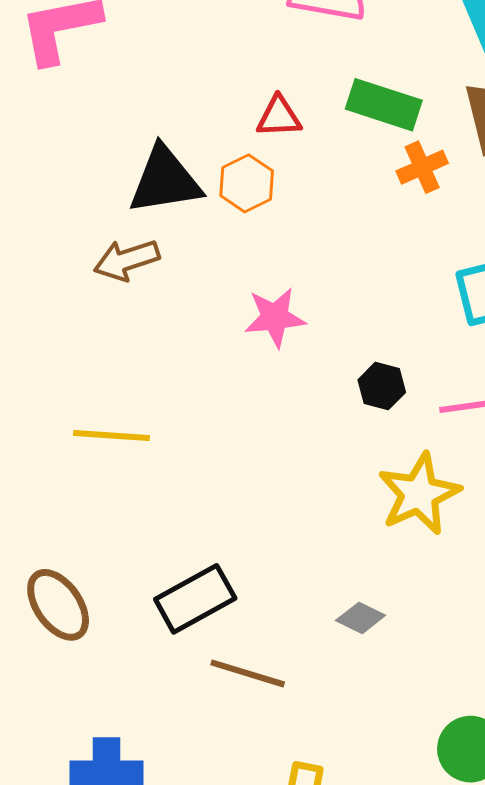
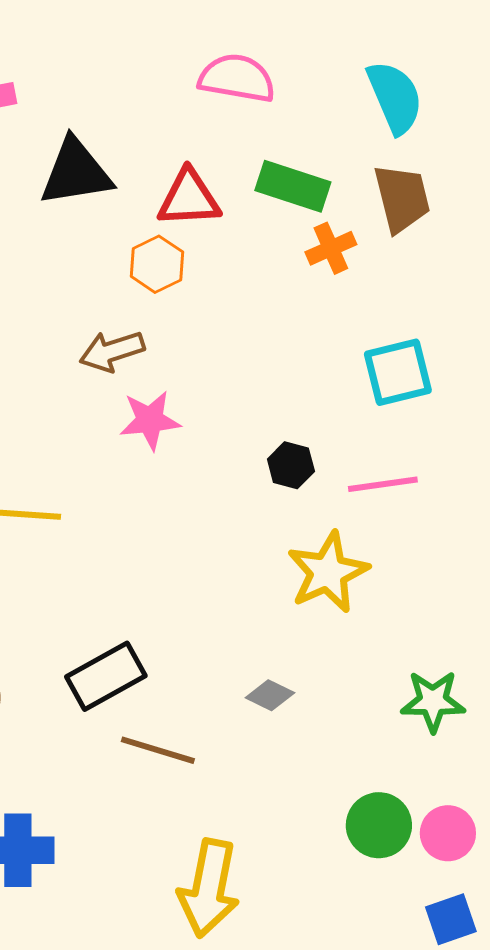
red triangle: (279, 117) -> (189, 198), size x1.4
black triangle: (165, 180) -> (76, 172), moved
brown arrow: (127, 260) -> (112, 351), moved
pink star: (275, 317) -> (150, 420), moved

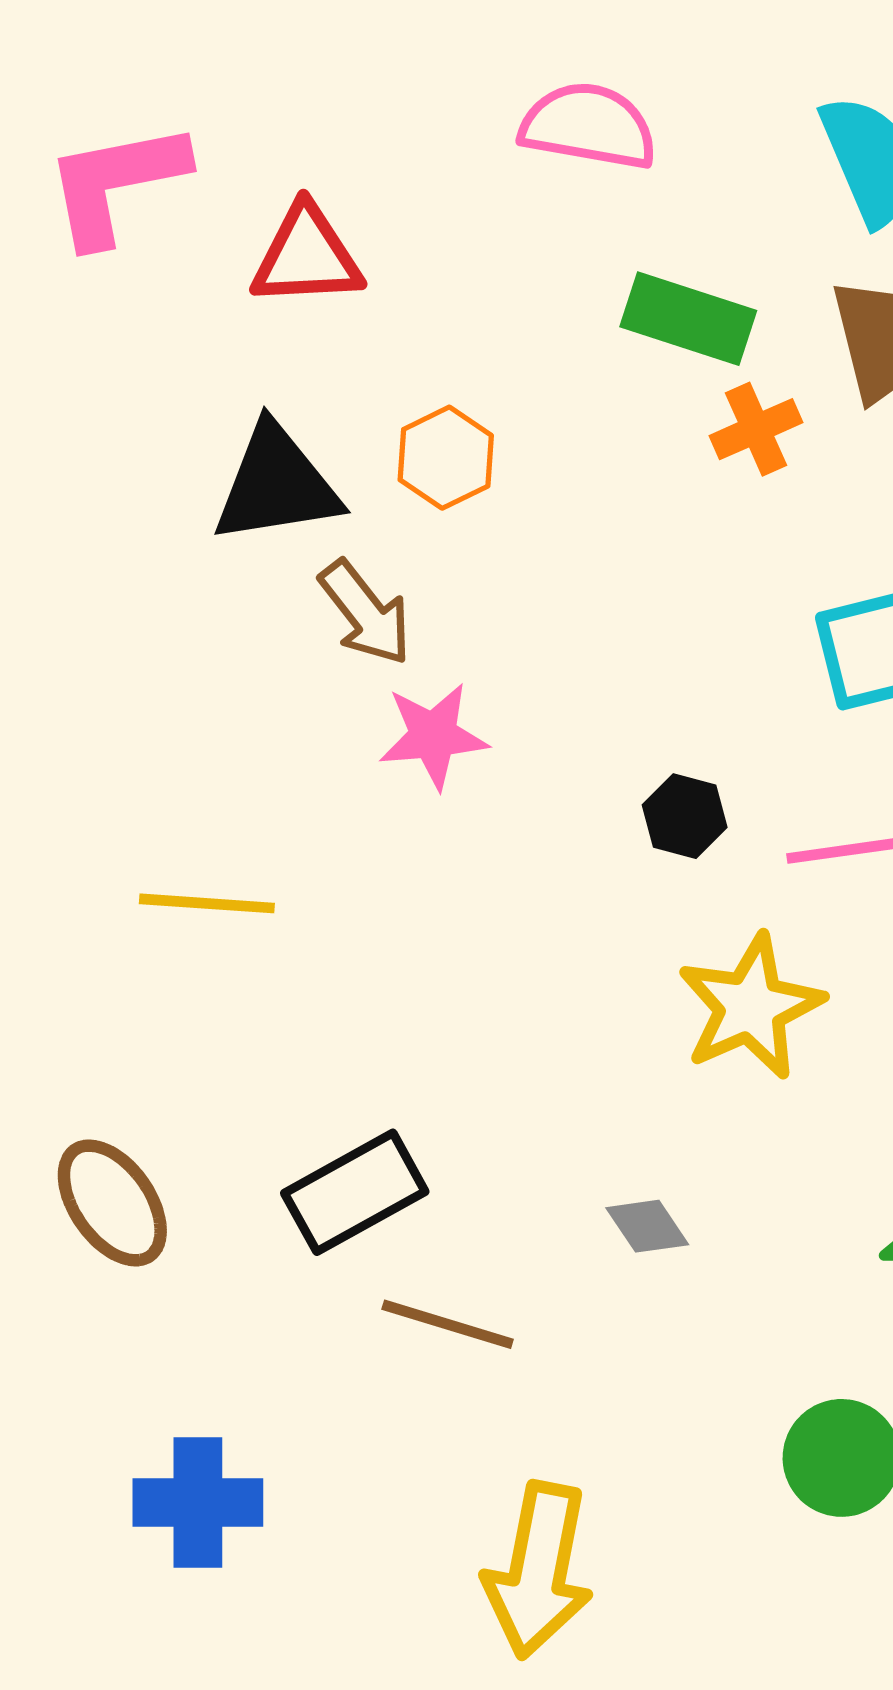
black triangle: (76, 172) -> (276, 484), moved
red triangle: (189, 198) -> (307, 256), moved
brown arrow: (112, 351) -> (366, 613), turned -110
gray diamond: (270, 695) -> (647, 1226), turned 30

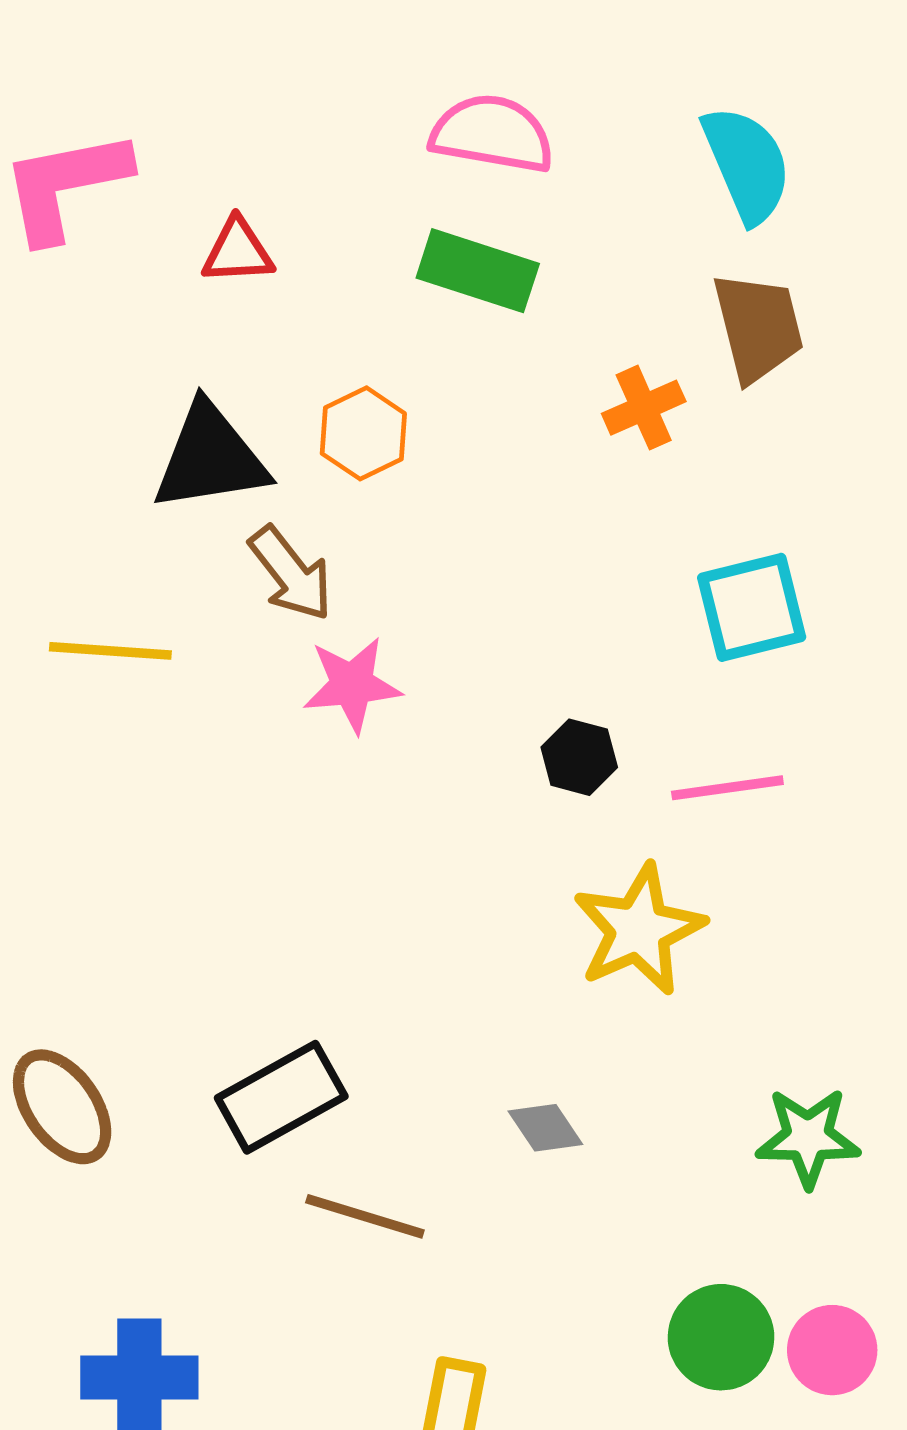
red triangle: (307, 256) -> (238, 251), size x0.7
green rectangle: (688, 319) -> (478, 271), moved
yellow line: (207, 903) -> (110, 651), moved

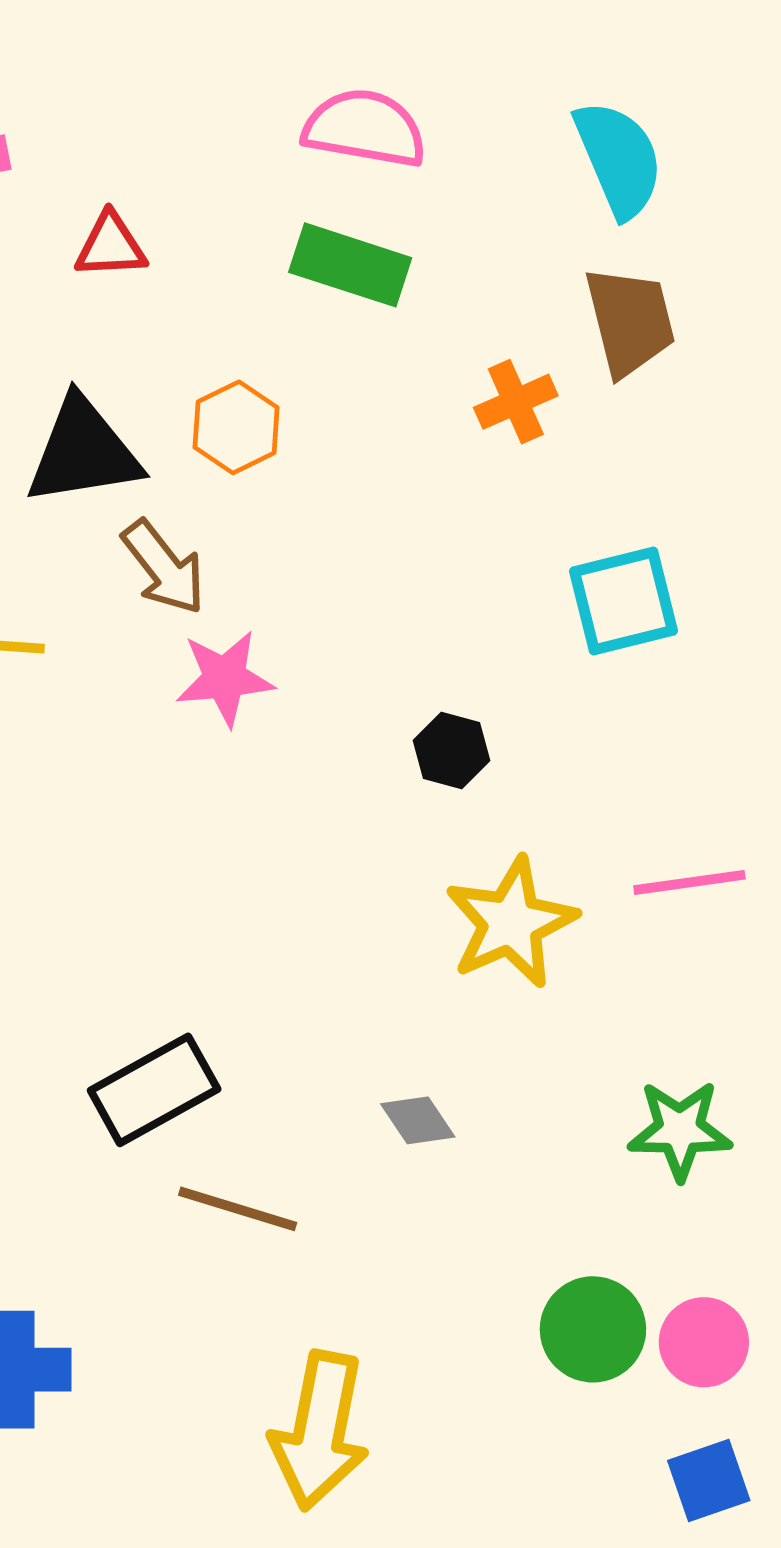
pink line: (727, 788) -> (689, 882), moved

